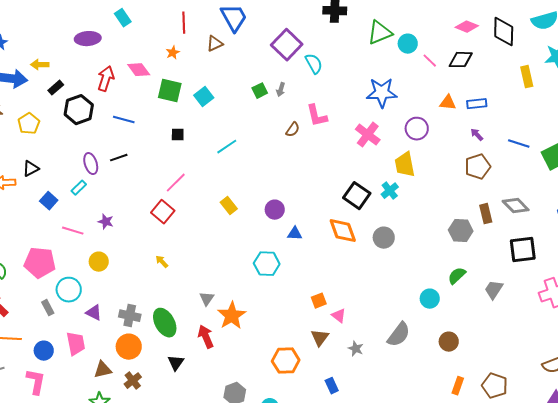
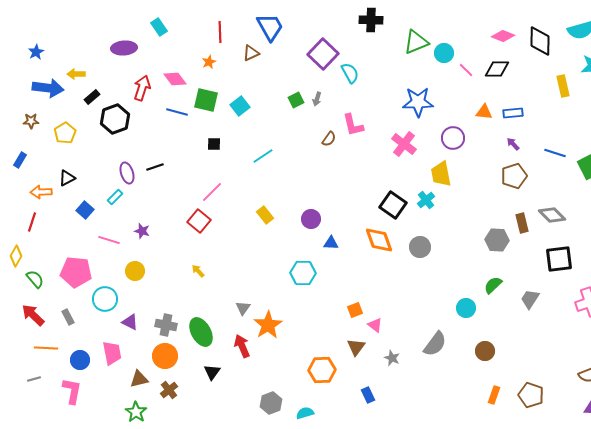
blue line: (124, 120) -> (177, 112), moved
gray rectangle: (48, 308) -> (68, 317), moved

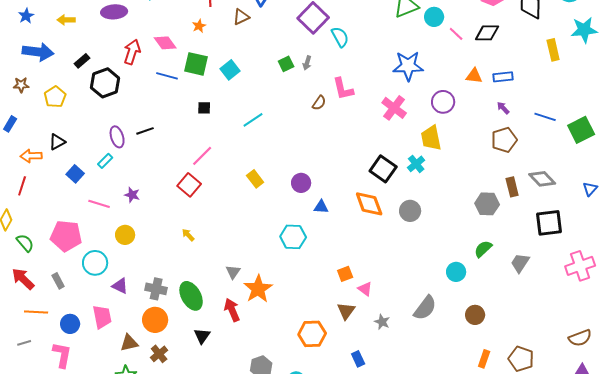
yellow arrow: (76, 74) -> (66, 20), moved

